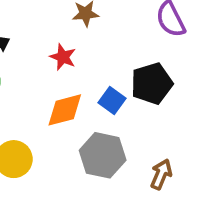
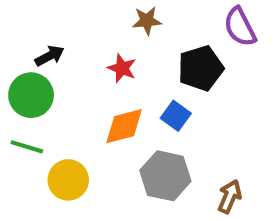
black pentagon: (152, 83) -> (201, 68), moved

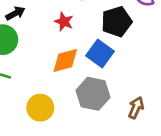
blue square: (176, 116) -> (100, 54), size x1.4
yellow circle: (68, 180) -> (40, 108), moved

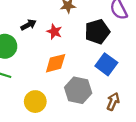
black arrow: (15, 13) -> (28, 25), moved
blue square: (100, 54) -> (106, 64), moved

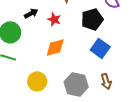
gray hexagon: (78, 90) -> (76, 84), moved
brown arrow: (113, 102) -> (106, 81), turned 140

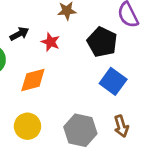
black pentagon: (92, 19) -> (102, 42), turned -30
orange diamond: (55, 47) -> (33, 80), moved

